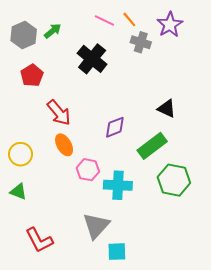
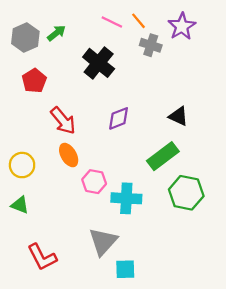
purple diamond: (115, 127) -> (119, 118), moved

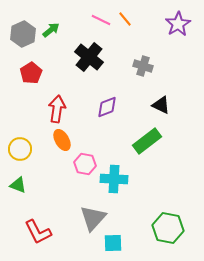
purple star: (182, 26) -> (178, 24), moved
gray cross: (151, 45) -> (143, 66), moved
red arrow: (63, 121) -> (57, 109), turned -132
green hexagon: (186, 193) -> (168, 228), moved

